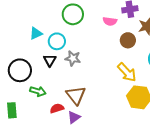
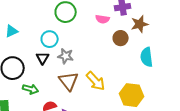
cyan triangle: (36, 33) -> (12, 31), moved
yellow arrow: (127, 72) -> (96, 81), moved
brown triangle: (76, 95) -> (69, 81), moved

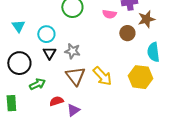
cyan triangle: (12, 31) -> (18, 26), turned -40
cyan circle: (50, 39) -> (46, 34), moved
green arrow: (31, 89) -> (37, 84), turned -42
yellow hexagon: (132, 95) -> (140, 77), moved

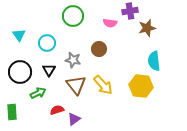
brown circle: (127, 33) -> (99, 49), moved
black triangle: (49, 53) -> (49, 70), moved

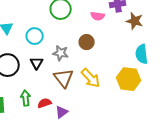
brown star: (147, 28) -> (135, 21), turned 30
green arrow: (38, 93) -> (26, 98), moved, turned -70

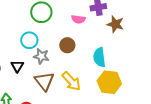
cyan circle: (35, 36) -> (29, 40), moved
cyan semicircle: (142, 54) -> (99, 57), moved

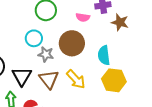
brown circle: (67, 45) -> (72, 43), size x1.6
black triangle: (17, 66) -> (22, 76), moved, size x1.5

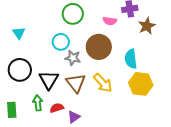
brown star: (120, 22) -> (147, 26), turned 30

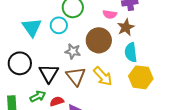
brown star: (147, 26) -> (126, 27), moved
cyan triangle: (19, 33) -> (32, 27), moved, size x1.5
cyan circle: (61, 42) -> (59, 25), moved
green arrow: (38, 103) -> (38, 96), turned 70

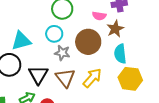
cyan circle: (59, 25) -> (54, 34), moved
cyan triangle: (32, 27) -> (21, 41), moved, turned 50
yellow arrow: (103, 76) -> (92, 78), turned -95

